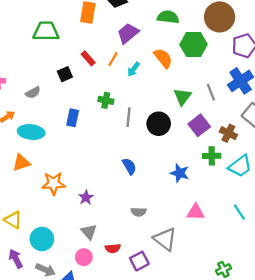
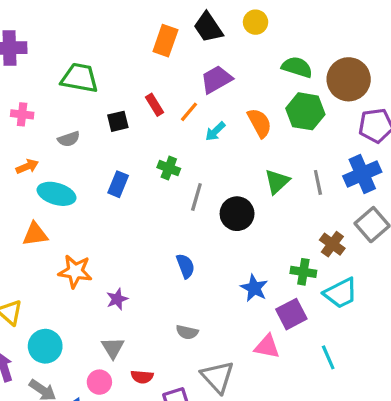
green semicircle: (168, 17) -> (297, 67), moved
green trapezoid: (46, 31) -> (80, 78), moved
purple square: (199, 125) -> (291, 314), moved

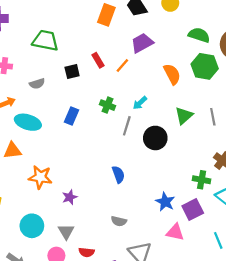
cyan arrow: (215, 131) -> (140, 103), moved
blue star: (254, 288) -> (165, 202), moved
cyan circle: (45, 346) -> (32, 226), moved

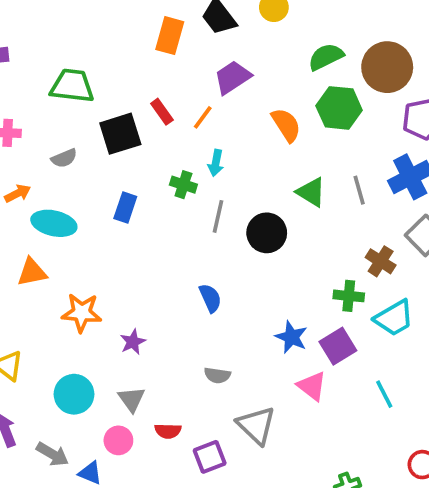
green semicircle: (199, 35) -> (326, 57), turned -40
black square: (72, 72) -> (120, 134), size x1.6
cyan arrow: (140, 103) -> (216, 163), moved, turned -32
green triangle: (184, 116) -> (311, 192), turned -42
pink triangle: (175, 232) -> (312, 386), turned 30

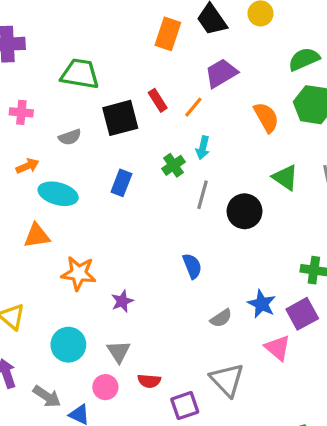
green cross: (183, 185) -> (173, 165), turned 35
gray semicircle: (217, 375) -> (221, 318), moved, turned -45

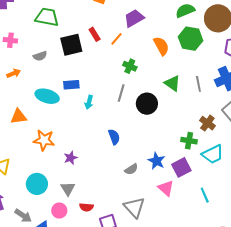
cyan arrow: (203, 148) -> (89, 102), moved
green cross: (173, 165) -> (130, 66), moved, turned -32
blue rectangle: (121, 183) -> (71, 85), turned 63
cyan ellipse: (58, 194) -> (47, 96), moved

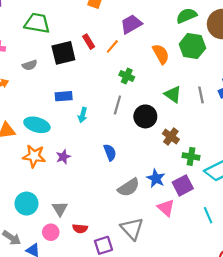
cyan ellipse: (47, 96) -> (37, 125), moved
brown cross: (207, 123) -> (171, 136), moved
purple star: (71, 158) -> (63, 157), moved
gray semicircle: (131, 169) -> (129, 187), size x1.5

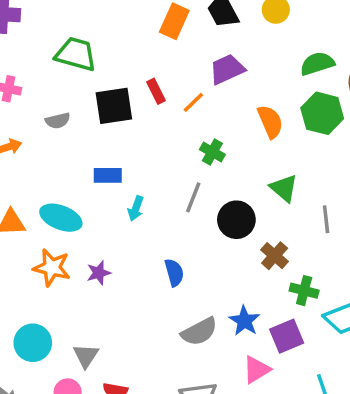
gray line: (201, 95) -> (326, 219), moved
pink triangle: (166, 208) -> (257, 370), turned 42

